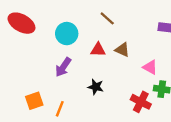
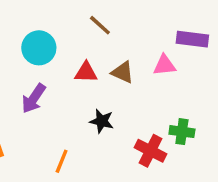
pink triangle: (150, 67) -> (164, 65), moved, turned -35
black star: (96, 87) -> (102, 121), moved
orange line: (60, 109) -> (62, 161), moved

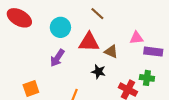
purple rectangle: (192, 39) -> (153, 52), moved
red triangle: (86, 72) -> (89, 42), size x1.5
brown triangle: (123, 72) -> (111, 52), moved

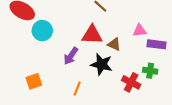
cyan circle: (60, 27) -> (42, 31), moved
purple arrow: (57, 58) -> (71, 56), moved
black star: (98, 72) -> (102, 64), size x1.5

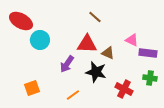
pink triangle: (140, 31) -> (132, 40), turned 32
green cross: (150, 71) -> (150, 78), moved
orange line: (77, 89) -> (73, 95), turned 32

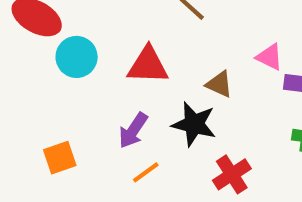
red triangle: (87, 44) -> (148, 65), moved
purple arrow: (67, 64) -> (133, 130), moved
red cross: (124, 89) -> (232, 174), moved, turned 30

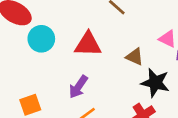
black star: (194, 124) -> (155, 83), moved

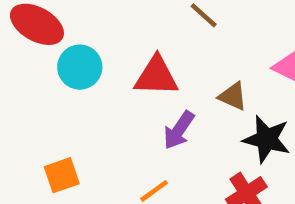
purple arrow: (78, 87) -> (179, 130), moved

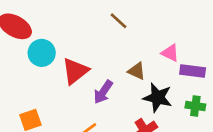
red triangle: (156, 76) -> (75, 71), moved, turned -40

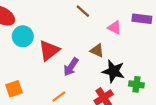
pink triangle: (170, 53) -> (115, 28), moved
purple rectangle: (193, 71) -> (142, 19), moved
green cross: (195, 106) -> (136, 84), moved

